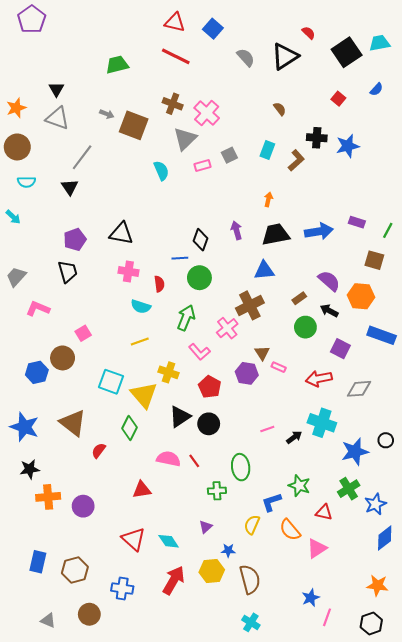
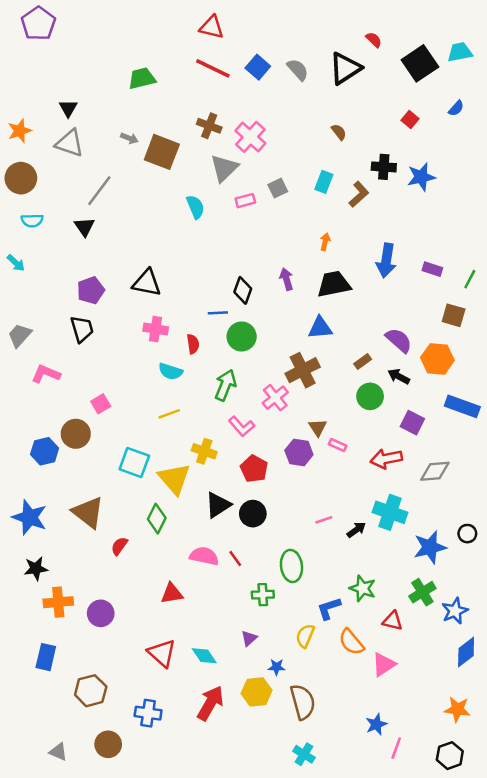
blue square: (213, 29) -> (258, 67), moved
blue arrow: (319, 231) -> (386, 260), moved, turned 108
blue rectangle: (38, 562) -> (46, 657), moved

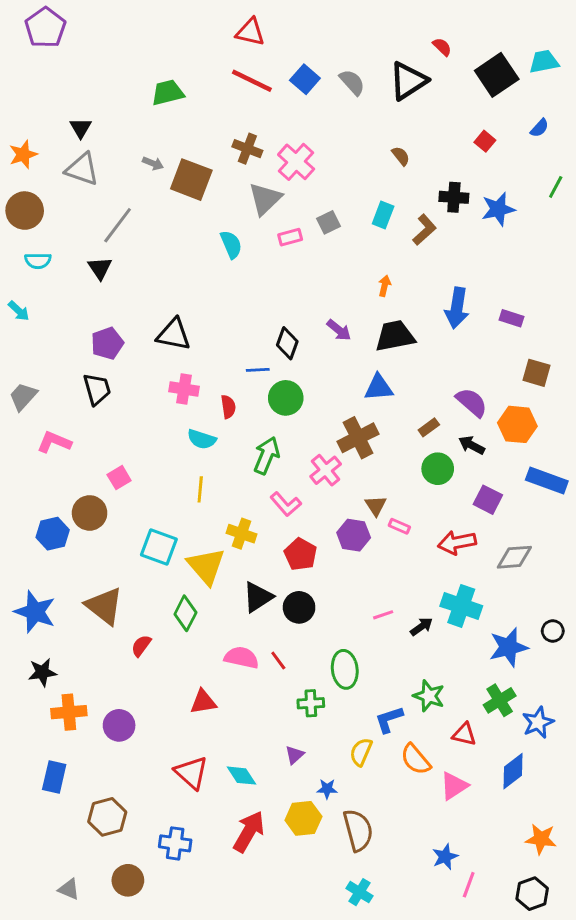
purple arrow: (286, 279) -> (339, 330), turned 145
green line: (470, 279) -> (556, 187), moved
yellow line: (169, 414) -> (200, 489), turned -65
blue diamond: (466, 652) -> (513, 771), moved

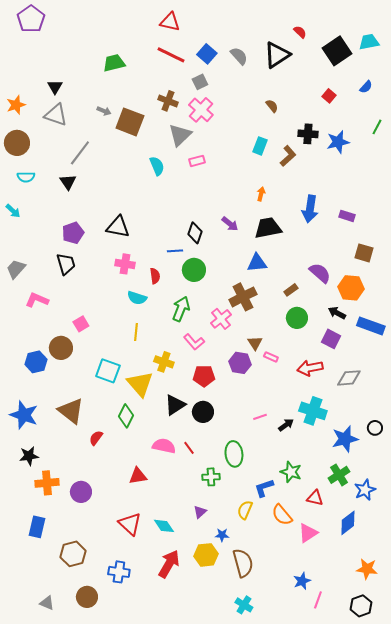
gray square: (329, 222) -> (200, 82), moved
black arrow: (472, 445) -> (337, 313), moved
red pentagon: (300, 554) -> (204, 376), turned -30

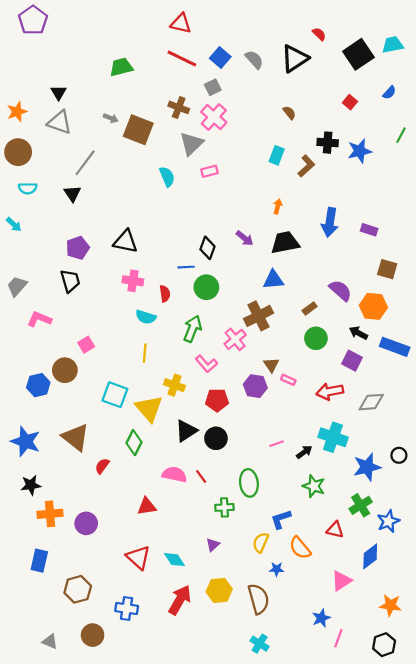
green star: (291, 472) -> (314, 486), moved
pink triangle: (308, 533) -> (341, 581), moved
blue star: (222, 535) -> (277, 569), moved

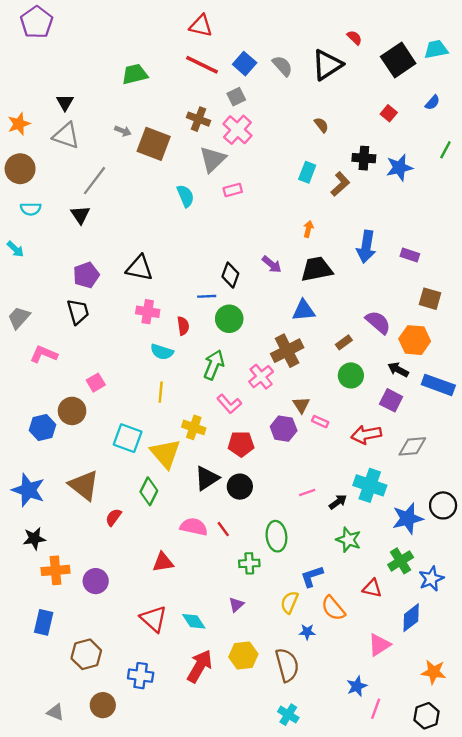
black circle: (399, 455) -> (443, 505), size x1.5

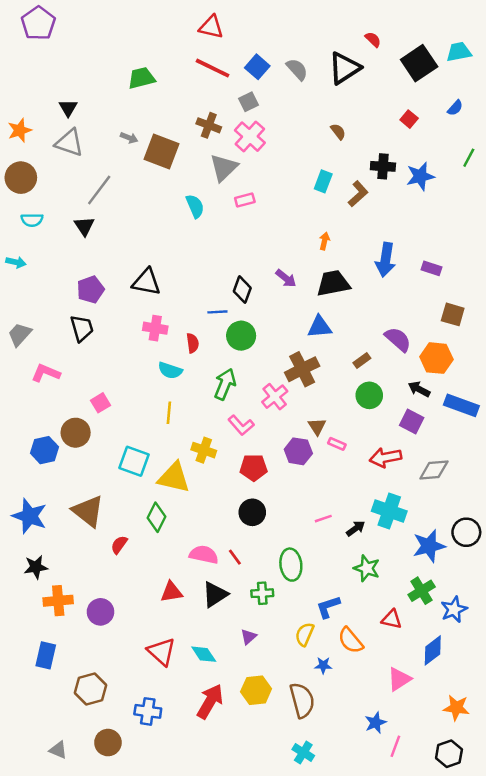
cyan arrow: (15, 249) -> (16, 262), turned -30
yellow triangle: (165, 453) -> (174, 477), turned -36
black triangle: (207, 478) -> (215, 594), moved

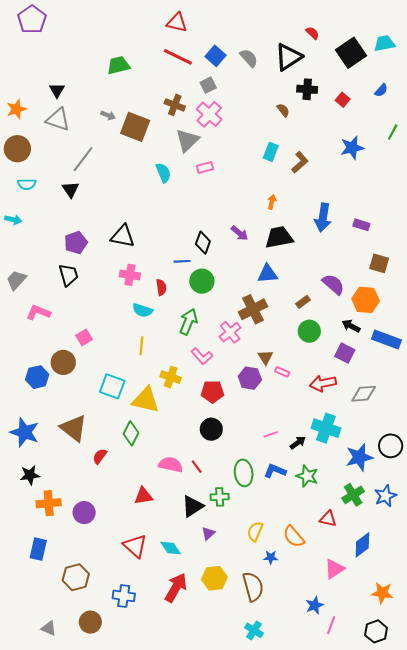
black cross: (383, 166) -> (307, 89), moved
black triangle: (215, 594) -> (193, 506), moved
blue L-shape: (328, 607) -> (275, 471), moved, turned 40
blue star: (454, 609) -> (385, 496), moved

